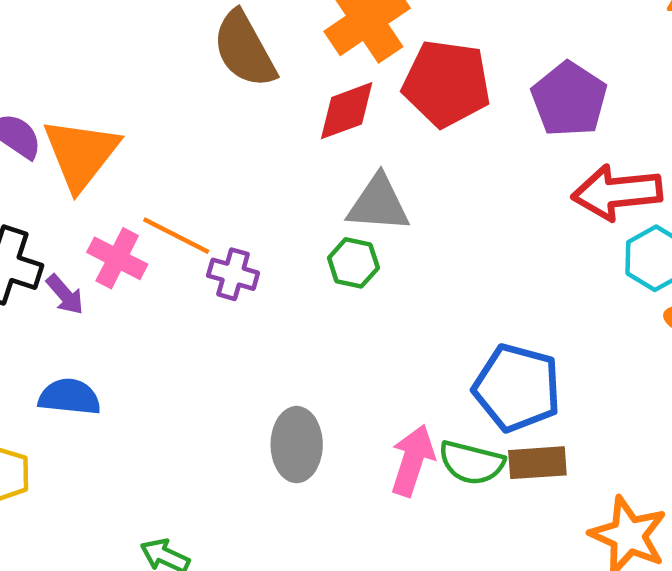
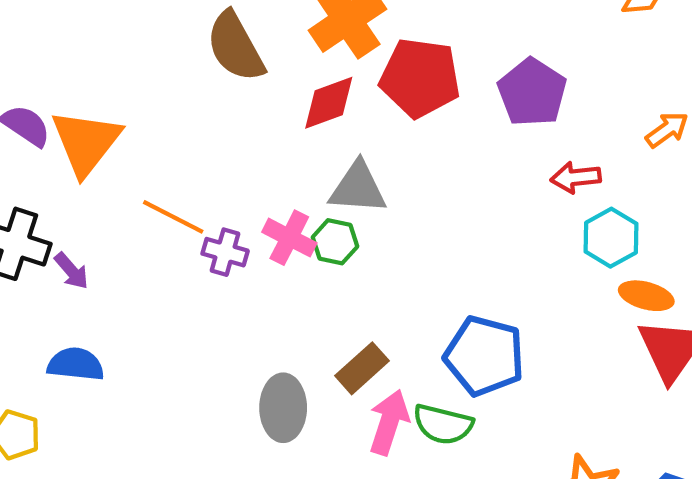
red arrow: (617, 192) -> (576, 177), size x0.6
pink cross: (117, 258) -> (289, 238), moved
brown rectangle: (537, 463) -> (362, 368), moved, turned -38

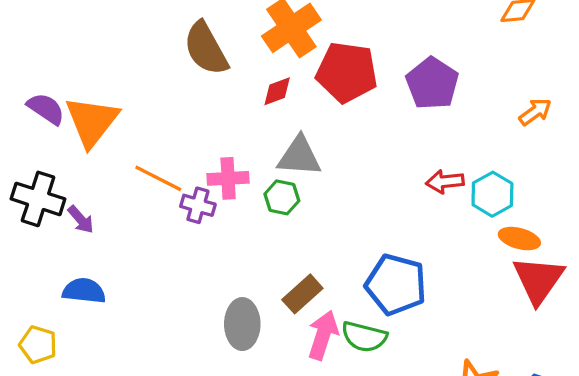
red diamond: (329, 103) -> (277, 91), size x0.7
red arrow: (576, 177) -> (445, 182), moved
pink cross: (289, 238) -> (228, 178), moved, turned -30

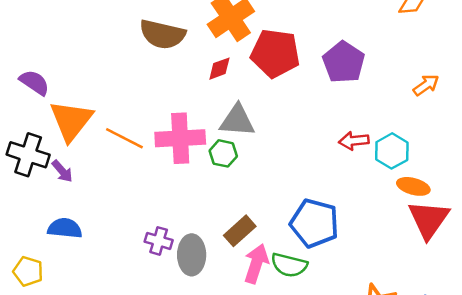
brown semicircle: (206, 49) -> (162, 34), turned -48
orange triangle: (92, 121) -> (71, 121), moved
pink cross: (228, 178) -> (180, 138), size x1.5
purple cross: (198, 205) -> (159, 241), moved

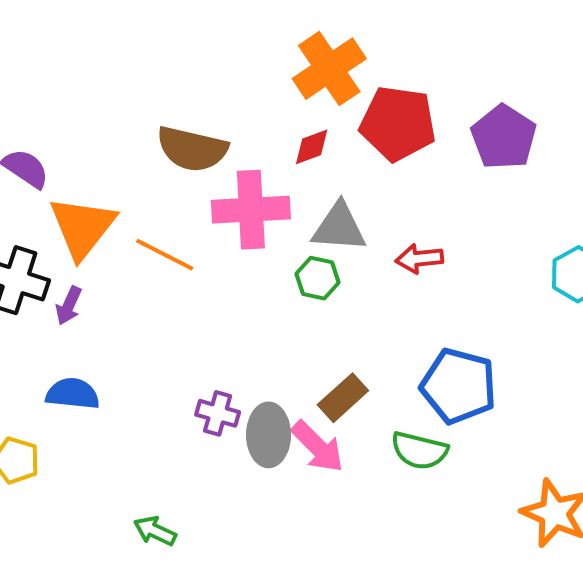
brown semicircle: (162, 34) -> (192, 149), moved
pink cross: (180, 138) -> (251, 210), moved
red arrow: (354, 141) -> (419, 259), moved
purple arrow: (62, 171) -> (69, 306), turned 65
pink arrow: (256, 264) -> (317, 447), moved, turned 117

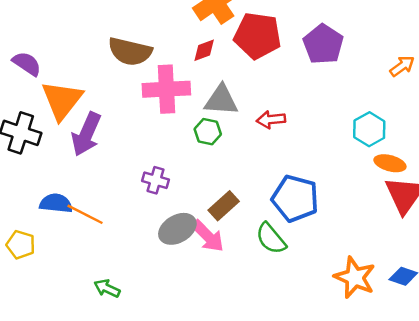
orange line: (165, 255) -> (85, 214), moved
purple arrow: (69, 306) -> (86, 134), moved, size x1.8
purple cross: (218, 413) -> (156, 180), moved
gray ellipse: (269, 435) -> (177, 229), turned 60
green semicircle: (419, 451) -> (271, 239), turned 36

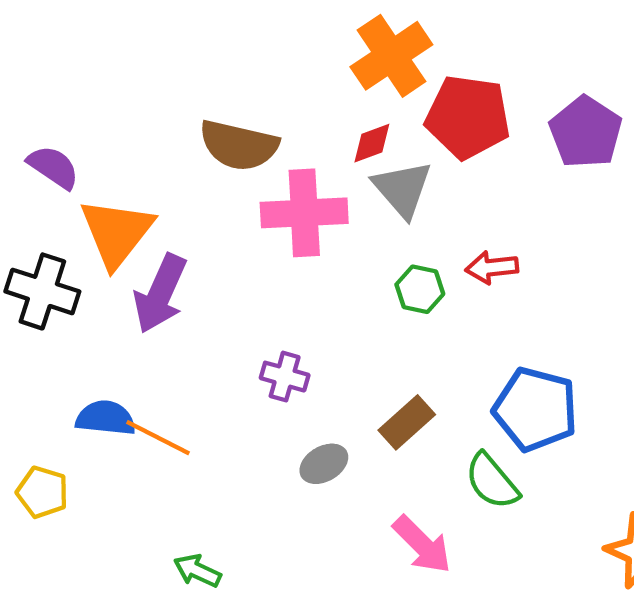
gray triangle: (221, 100) -> (402, 189), moved, turned 45
green hexagon: (208, 132) -> (420, 289), moved
gray ellipse: (177, 229) -> (324, 464), size x0.7
pink arrow: (208, 236) -> (422, 545), moved

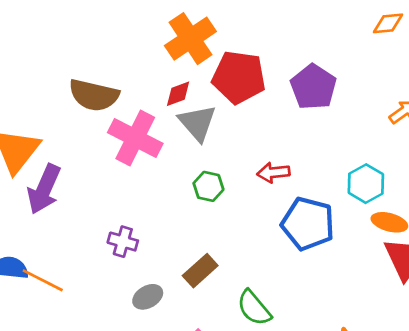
pink cross: (304, 213) -> (135, 138), turned 30
red arrow: (492, 267) -> (273, 173), moved
blue pentagon: (535, 409) -> (308, 224), moved

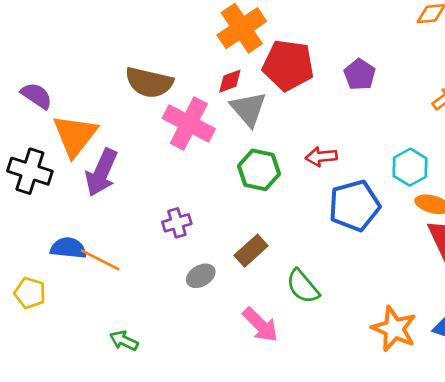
purple pentagon: (313, 87) -> (360, 75), size x0.7
green hexagon: (208, 186) -> (259, 170), size x1.4
blue pentagon: (308, 224) -> (354, 206), turned -30
purple cross: (123, 242) -> (177, 223), turned -32

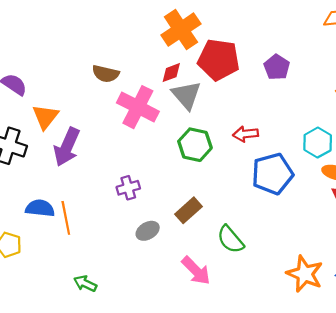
brown semicircle: (149, 82) -> (106, 74), size x0.7
orange triangle: (75, 135) -> (45, 117), size x0.7
orange line: (100, 260) -> (66, 218), turned 52

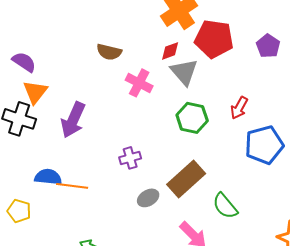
pink cross: (138, 107) -> (139, 83), size x0.7
orange triangle: (45, 117) -> (35, 92), moved
red arrow: (246, 134) -> (239, 108), turned -55
brown rectangle: (188, 210) -> (186, 179), size x1.5
orange line: (66, 218) -> (72, 186), turned -72

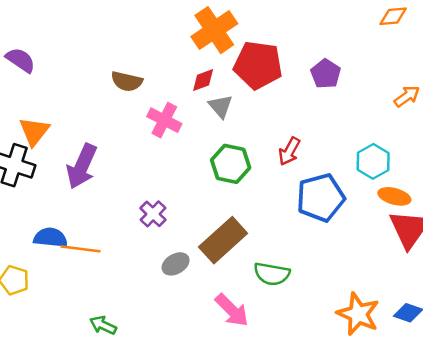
purple semicircle: (24, 62) -> (20, 60), moved
gray triangle: (184, 72) -> (221, 106), size x0.7
purple cross: (130, 158) -> (153, 214), turned -30
green semicircle: (225, 206) -> (272, 274), turned -40

